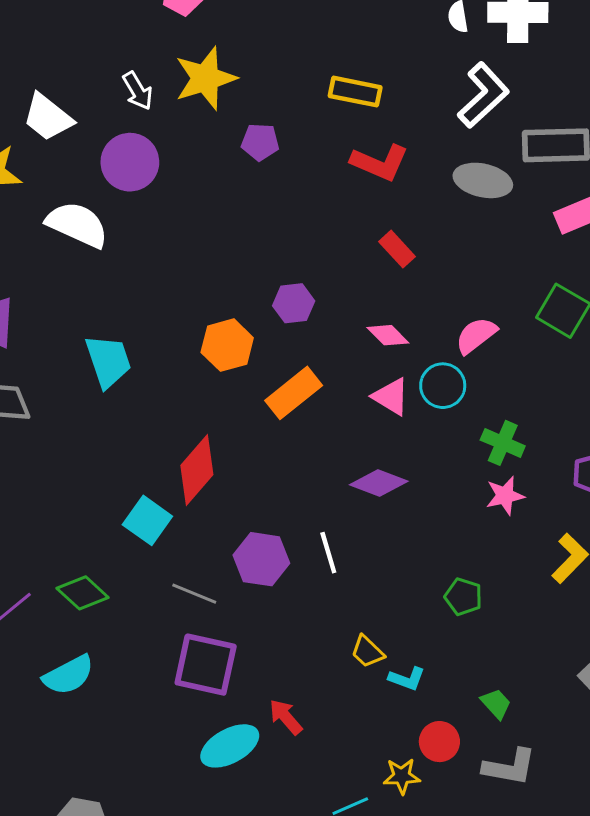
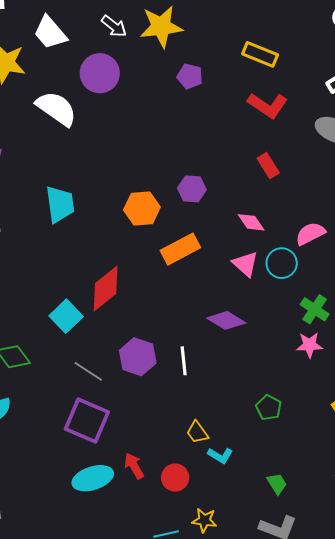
white arrow: (138, 91) -> (114, 26), turned -32
red circle: (439, 742) -> (175, 478), moved

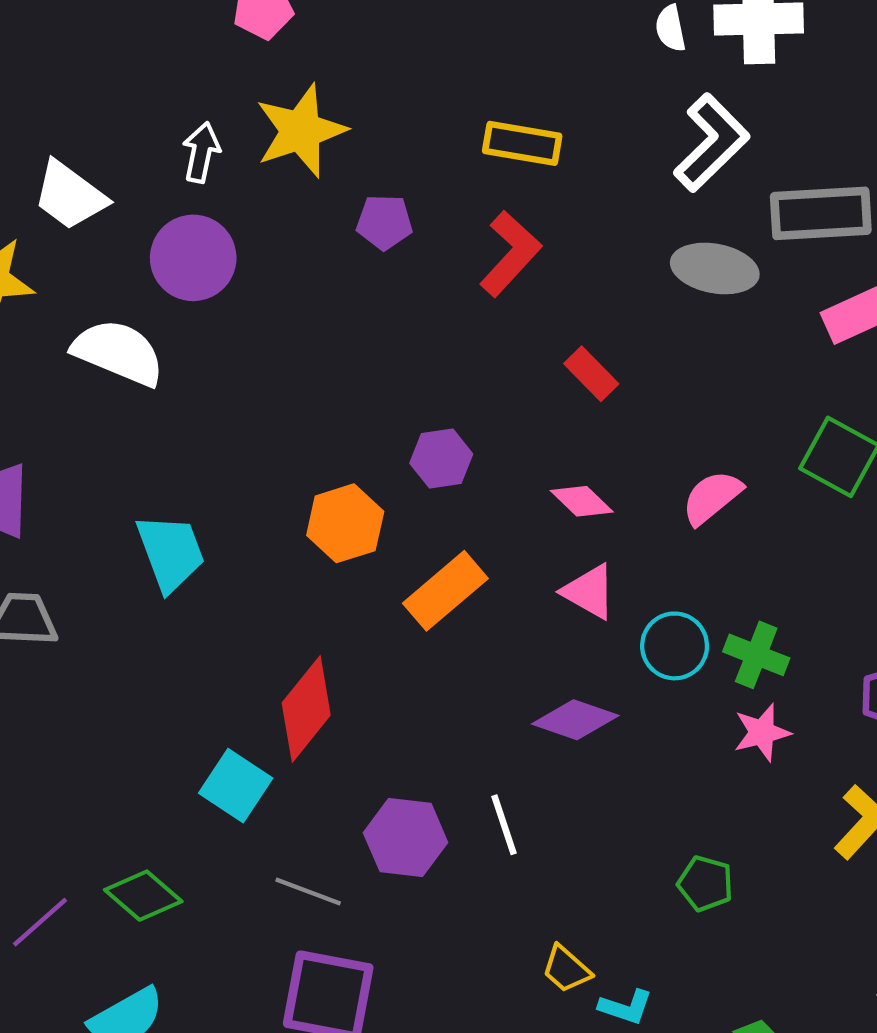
white arrow: (114, 26) -> (201, 152), turned -104
red L-shape: (268, 105) -> (510, 254), moved, turned -69
cyan circle: (282, 263) -> (675, 646), moved

